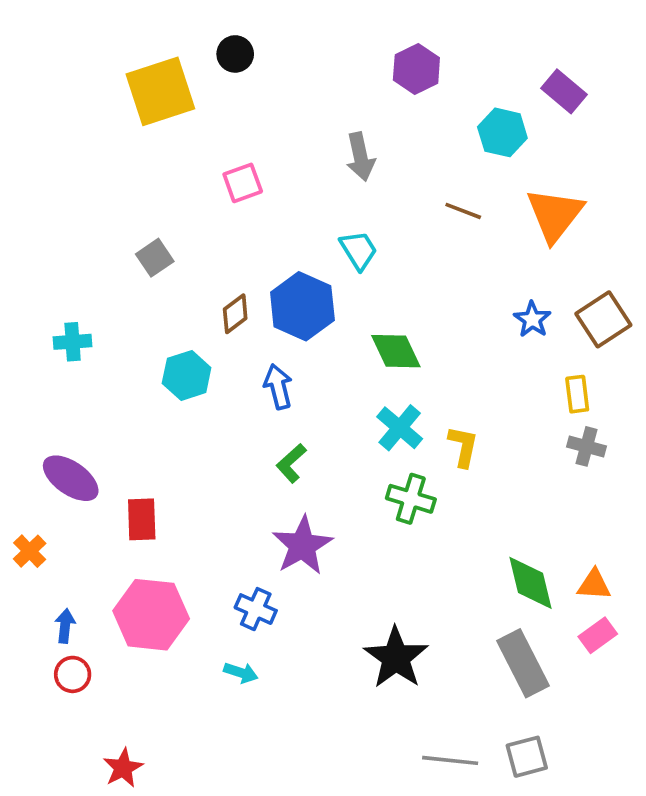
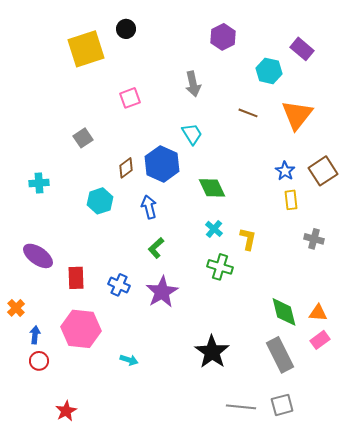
yellow rectangle: (577, 394) -> (291, 200), moved
cyan cross: (400, 428) -> (214, 229), size x0.7
orange cross: (30, 551) -> (16, 308), moved
blue cross: (256, 609) -> (119, 285), moved

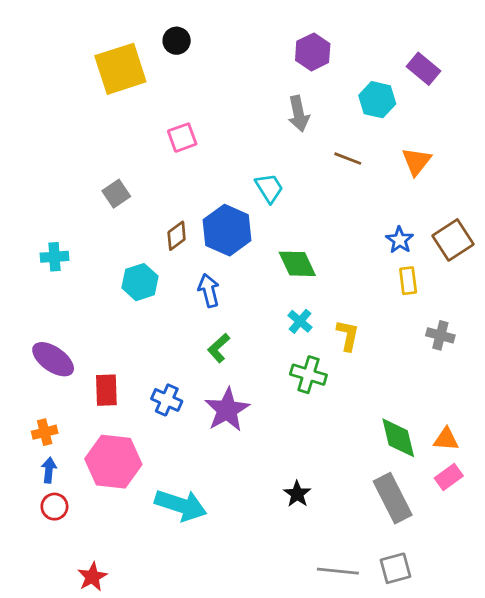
gray arrow: (193, 84) -> (299, 114), moved
orange triangle: (297, 115) -> (416, 161), size x0.7
orange cross: (16, 308) -> (45, 432), moved, turned 30
black star: (212, 352) -> (297, 494), size x0.6
cyan arrow: (129, 360) -> (181, 505), size x2.0

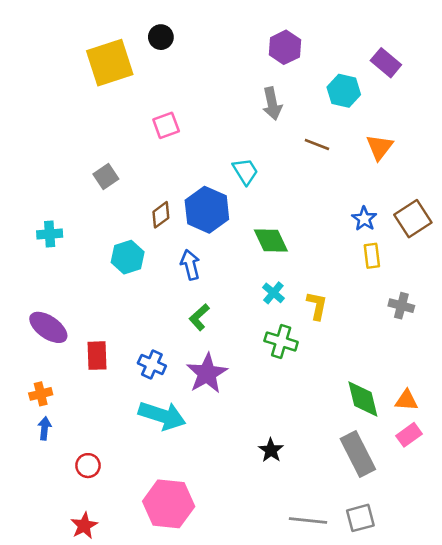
pink hexagon: (113, 462) -> (169, 504), moved
cyan arrow: (181, 505) -> (162, 416), moved
red circle: (54, 507) -> (88, 466), moved

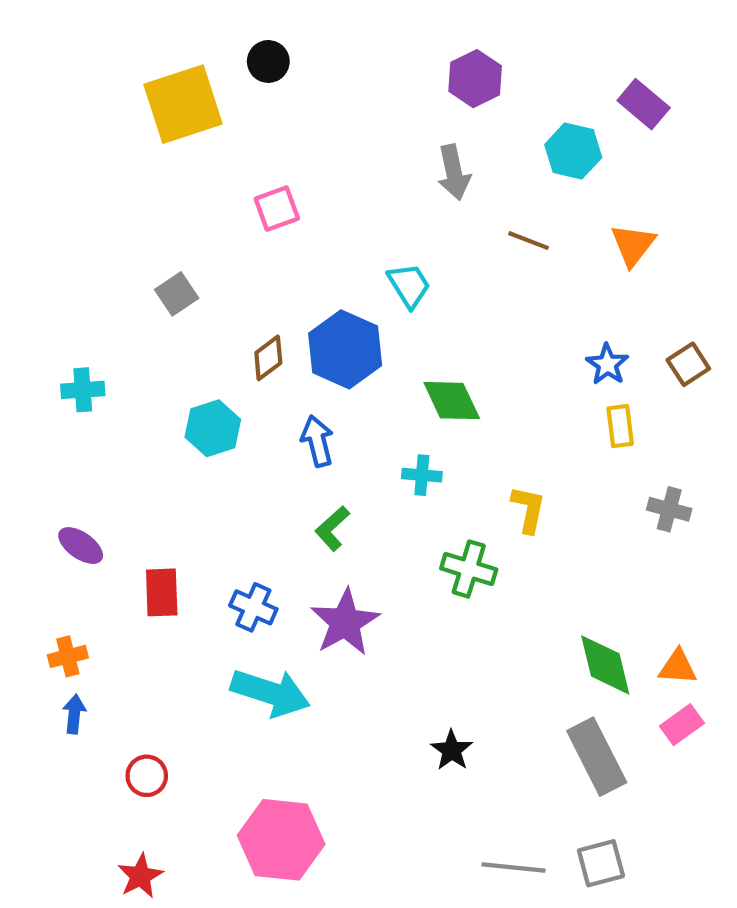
brown square: (413, 219) -> (688, 364), size x0.7
cyan cross: (273, 293) -> (422, 475), moved, turned -35
purple ellipse: (48, 327) -> (81, 546), size x0.7

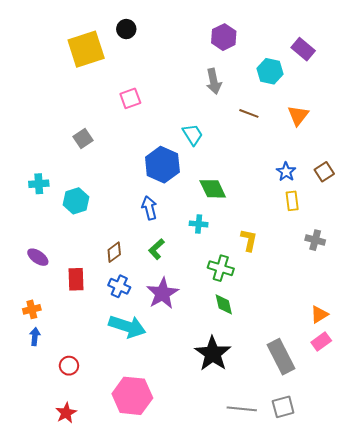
brown diamond: (268, 358) -> (114, 252), moved
cyan hexagon: (213, 428) -> (76, 201), moved
green diamond: (605, 665) -> (224, 304), moved, size x0.7
orange triangle: (678, 667) -> (319, 314), turned -36
black star: (452, 750) -> (213, 354), size x1.8

